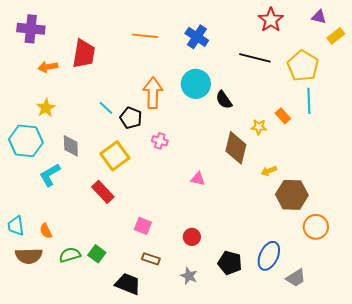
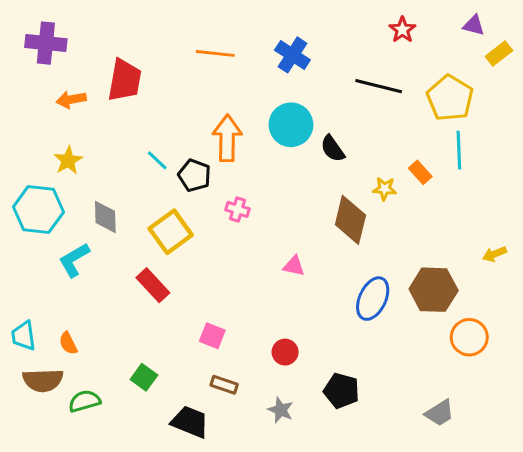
red star: (271, 20) -> (402, 30), size x0.7
yellow arrow: (269, 171) -> (495, 254), moved
green semicircle: (70, 255) -> (85, 401), moved
blue ellipse: (269, 256) -> (373, 299), moved

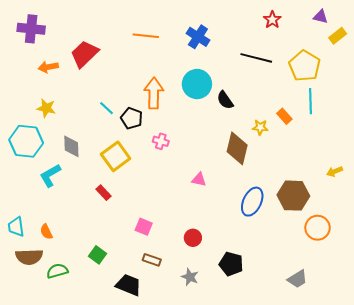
red trapezoid: (125, 80) -> (84, 54), turned -144
yellow star: (68, 160) -> (46, 108), turned -30
red rectangle: (153, 285) -> (103, 193), size x0.7

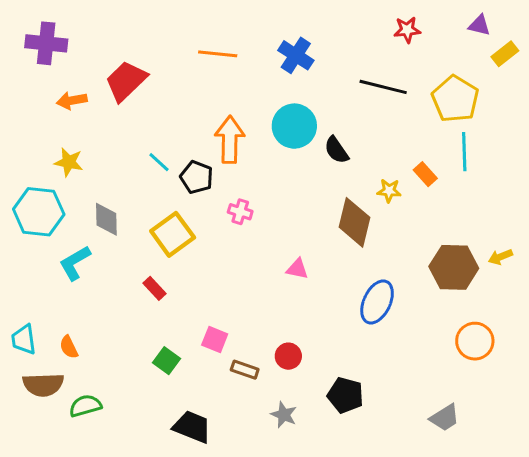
red star: (272, 20) -> (407, 30), turned 30
brown hexagon: (293, 196) -> (454, 267), moved
green square: (97, 255) -> (167, 361), moved
brown rectangle: (152, 260) -> (245, 370), moved

